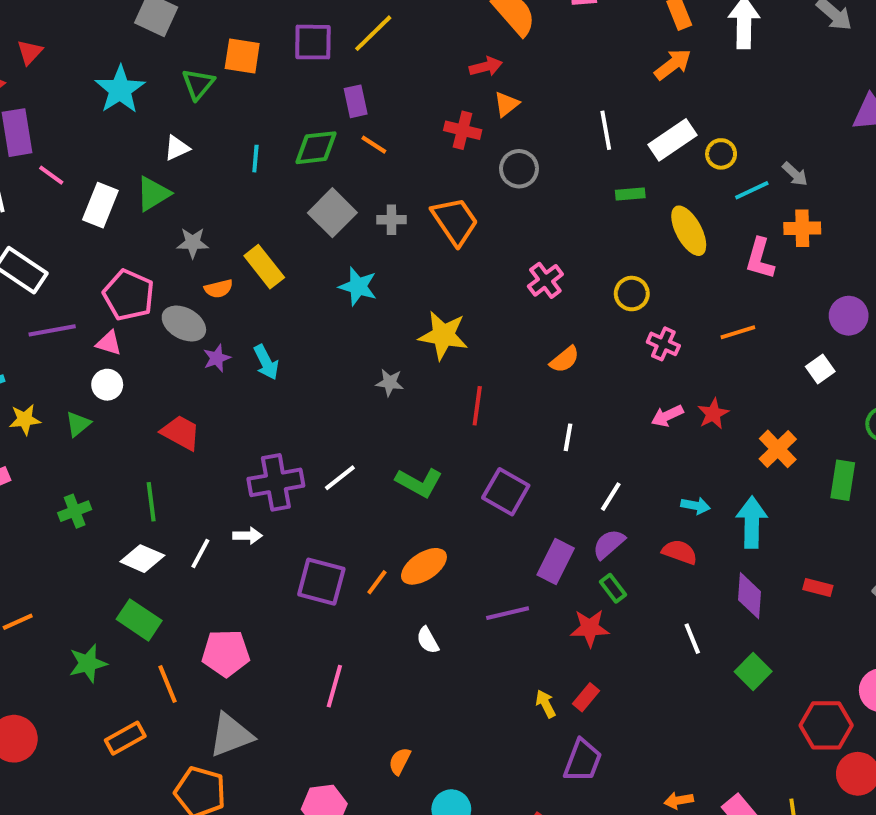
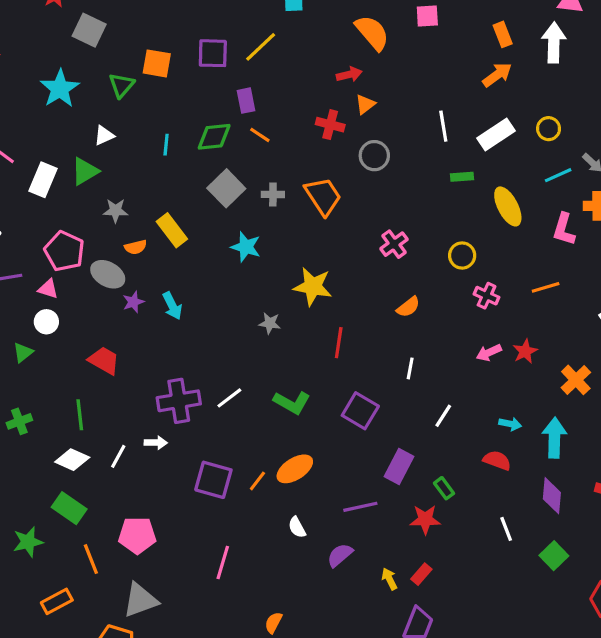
yellow circle: (721, 154) -> (549, 129), moved
purple semicircle: (609, 544) -> (340, 555), moved

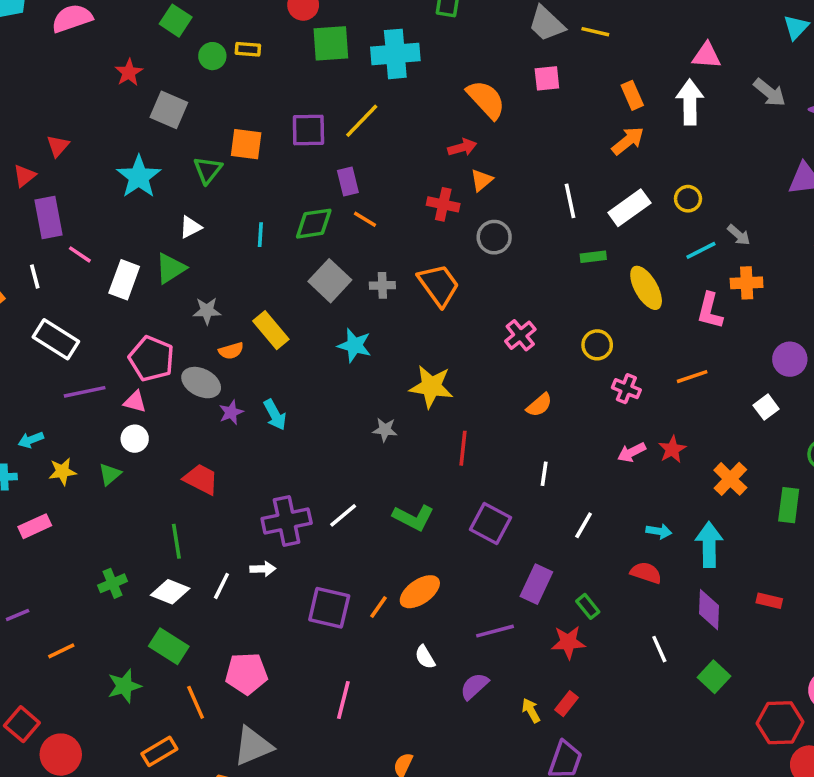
green cross: (19, 421) -> (113, 583), moved

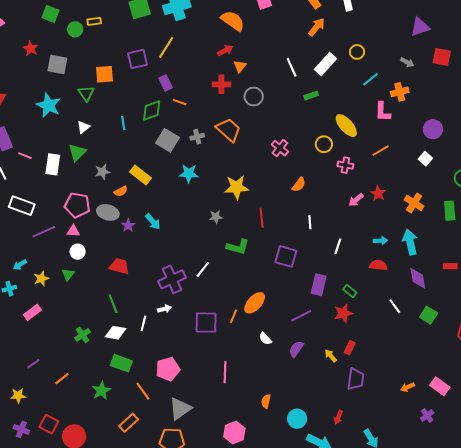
gray arrow: (739, 235) -> (407, 62), moved
yellow ellipse: (646, 288) -> (346, 126), moved
green L-shape: (413, 518) -> (238, 247), moved

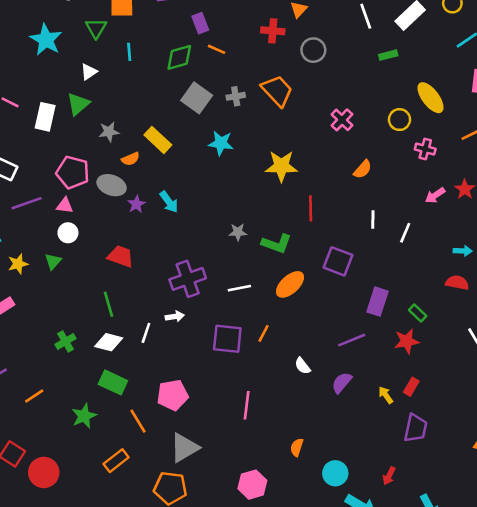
cyan line: (123, 123) -> (129, 52), moved
gray star: (216, 217) -> (238, 232), moved
white line: (338, 246) -> (405, 233), moved
white line: (203, 269) -> (239, 288), moved, turned 36
orange ellipse: (255, 303) -> (290, 284), moved

